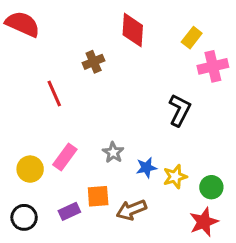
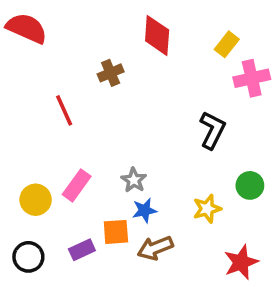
blue star: (146, 168) -> (145, 210), moved
green circle: (211, 187) -> (250, 185), moved

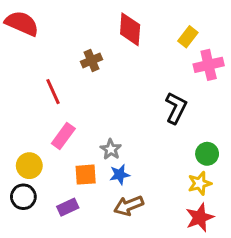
pink rectangle: (77, 185) -> (63, 136), moved
yellow star: (207, 209) -> (200, 183), moved
orange square: (116, 232) -> (86, 175), moved
black circle: (28, 257) -> (23, 197), moved

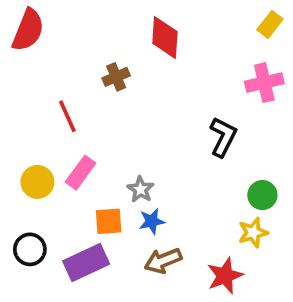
red semicircle: (22, 23) -> (28, 30), turned 88
yellow rectangle: (188, 37) -> (270, 24), moved
yellow circle: (29, 166) -> (37, 182), moved
purple rectangle: (68, 207) -> (86, 263), size x1.6
red star: (200, 217) -> (225, 276), moved

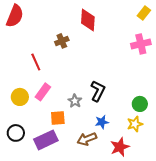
black L-shape: (223, 137) -> (98, 91), moved
blue star: (152, 221) -> (102, 122), moved

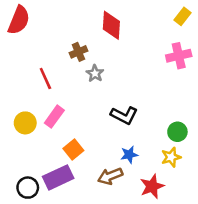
black L-shape: (98, 91) -> (124, 115), turned 90
gray star: (75, 101) -> (95, 73), moved
orange square: (58, 118) -> (73, 150), turned -35
black circle: (16, 133) -> (28, 188), moved

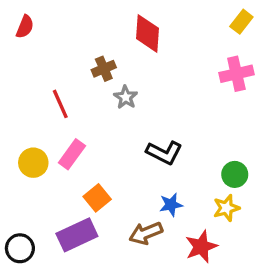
red semicircle: (19, 20) -> (25, 27), size x0.6
black circle: (28, 188) -> (20, 248), moved

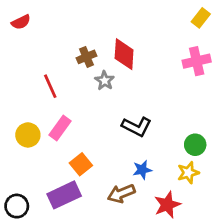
red semicircle: (25, 27) -> (21, 22), turned 42
red diamond: (147, 33) -> (124, 54), moved

